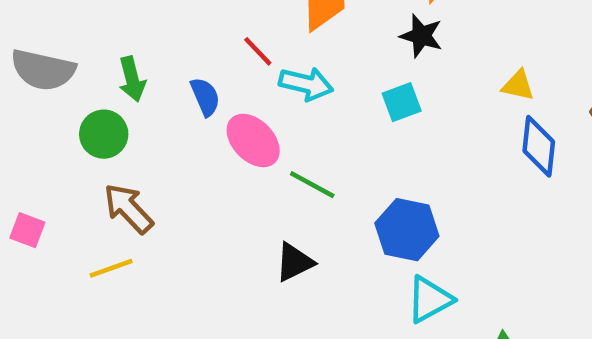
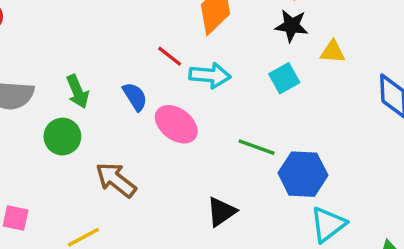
yellow triangle: (518, 85) -> (333, 52), moved
green line: (312, 185) -> (257, 147), moved
brown arrow: (128, 208) -> (116, 180), moved

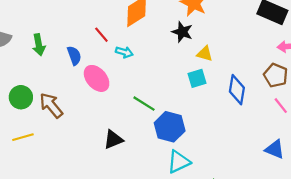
cyan arrow: (210, 75) -> (124, 52), size x0.7
cyan square: (284, 78) -> (197, 78), moved
green circle: (62, 137) -> (21, 97), moved

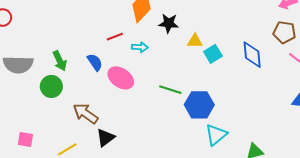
black star: (182, 32) -> (169, 23), moved
red line: (101, 35) -> (115, 37), turned -56
yellow triangle: (205, 54) -> (195, 41), moved
green circle: (21, 97) -> (51, 86), moved
black triangle: (113, 140) -> (105, 138), moved

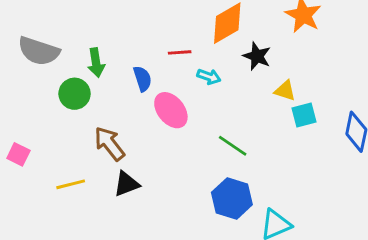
blue hexagon: (199, 105) -> (232, 199), moved

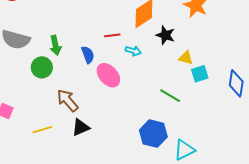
green line: (233, 146) -> (170, 96), moved

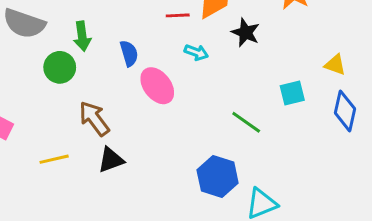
red line: (112, 35) -> (178, 15), moved
yellow triangle: (186, 58) -> (335, 65), moved

